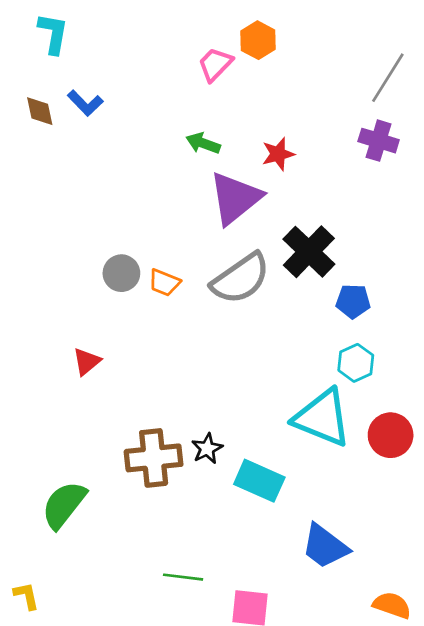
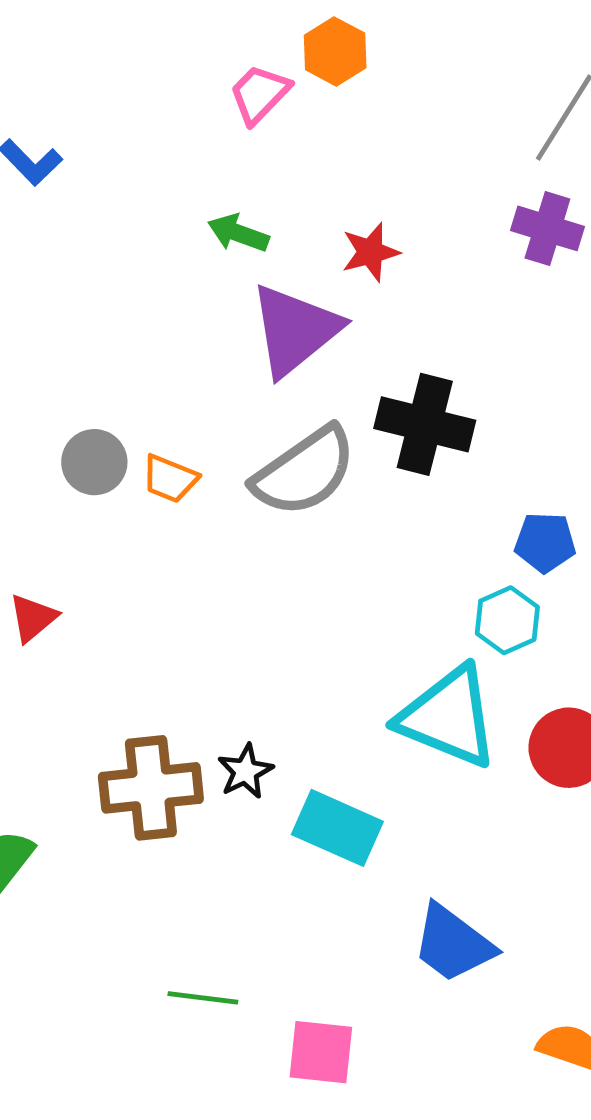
black cross: (309, 252) -> (425, 424), turned -30
blue pentagon: (353, 301) -> (545, 542), moved

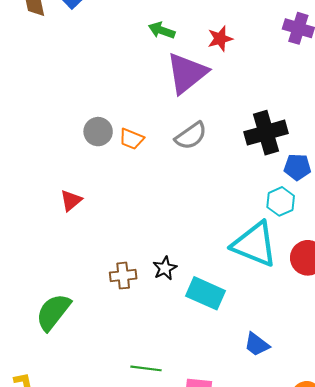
black cross: (425, 424) -> (266, 133), moved, turned -30
gray semicircle: (304, 472) -> (191, 136), size x0.7
brown cross: (151, 788) -> (123, 276), size x0.6
blue trapezoid: (453, 944) -> (257, 344), size x0.7

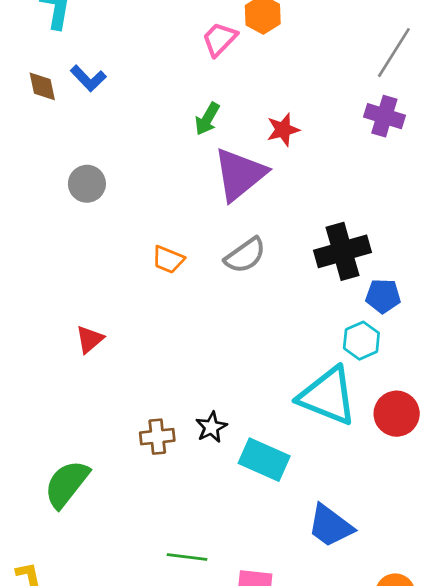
green arrow: (162, 30) -> (207, 119), turned -80
gray circle: (98, 132) -> (87, 184), moved
blue trapezoid: (257, 344) -> (330, 526), size x1.4

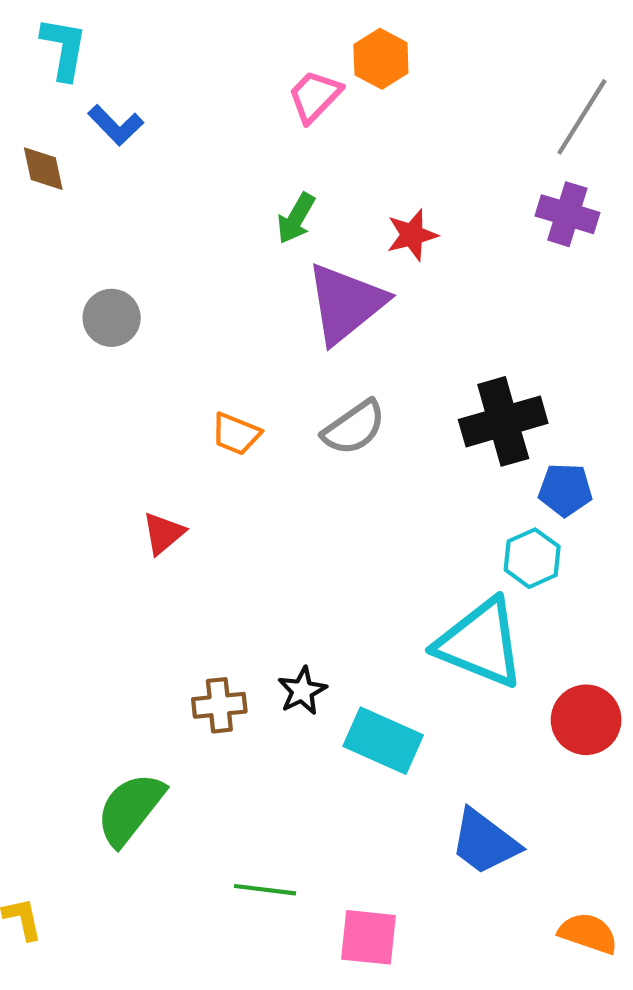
blue L-shape: (88, 78) -> (116, 125), moved
red triangle: (90, 339) -> (163, 533), moved
red circle: (397, 414) -> (586, 720), moved
green semicircle: (67, 484) -> (130, 809), moved

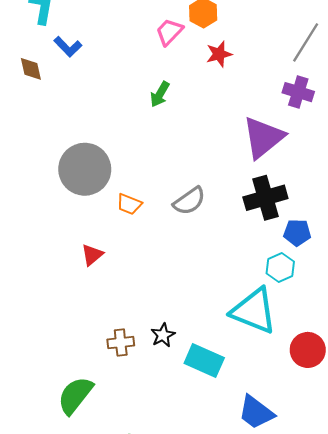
red star: (412, 235) -> (219, 54), moved
purple triangle: (346, 303) -> (263, 138), moved
gray circle: (112, 318) -> (85, 169), moved, size x1.8

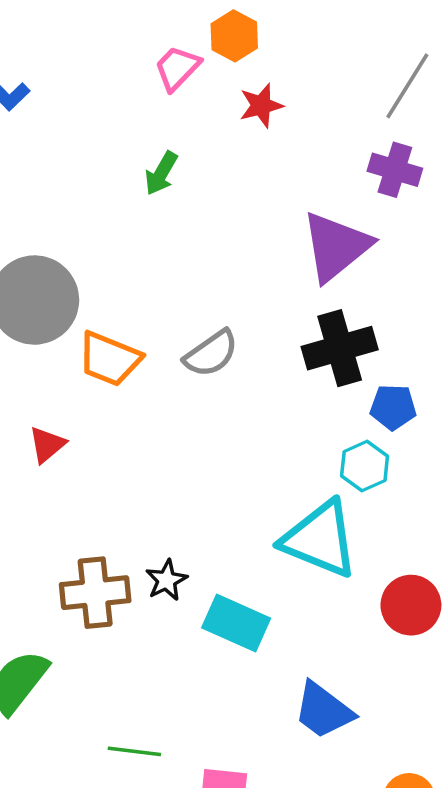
orange trapezoid: (129, 204) -> (109, 359), size x1.5
brown cross: (121, 343) -> (95, 593), size x1.5

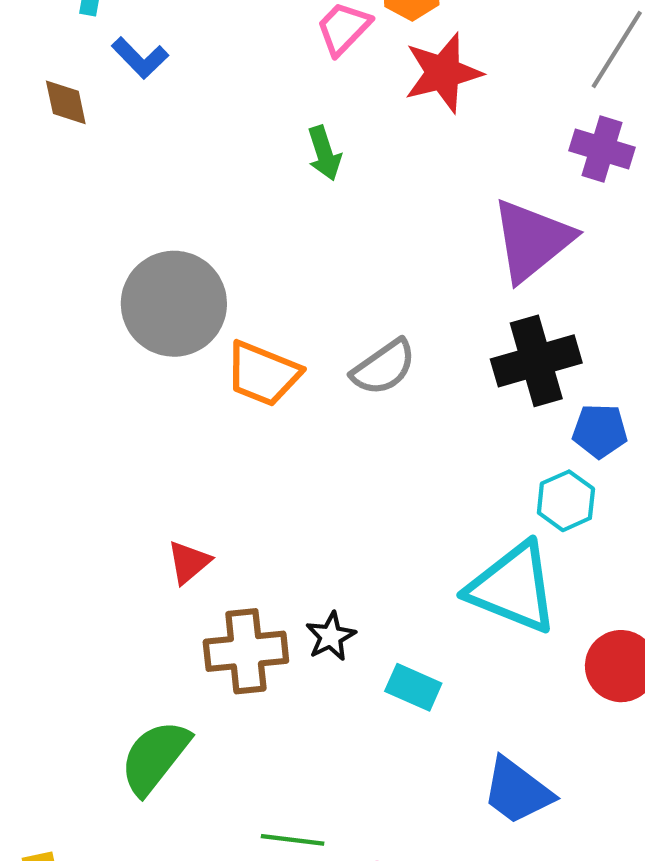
red star: (261, 106) -> (443, 73), size x1.5
green arrow: (161, 173) -> (324, 153), turned -48
red triangle: (47, 445) -> (189, 562), moved
cyan rectangle: (236, 623) -> (413, 687), size x0.7

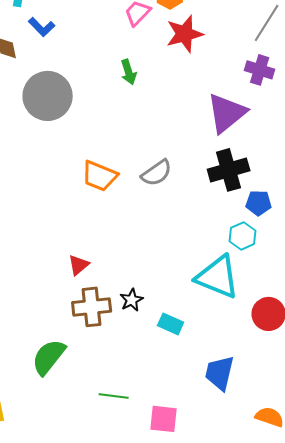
gray circle: (174, 304) -> (48, 96), moved
red triangle: (189, 562) -> (79, 265), moved
blue trapezoid: (517, 791) -> (220, 373), turned 66

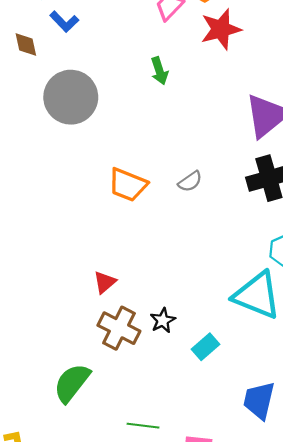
gray semicircle: (157, 173) -> (190, 181), size x0.7
brown cross: (92, 307) -> (119, 328), turned 33
cyan rectangle: (171, 324) -> (205, 347), turned -65

